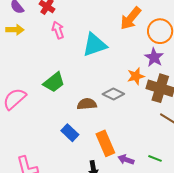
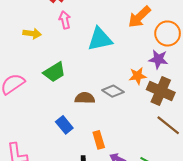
yellow arrow: (15, 30) -> (32, 34), moved
purple star: (154, 57) -> (158, 59), turned -30
orange rectangle: (105, 143) -> (99, 140), size x0.7

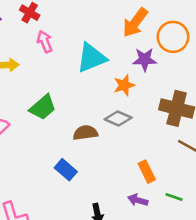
purple star: (158, 59) -> (145, 59), moved
orange star: (138, 76) -> (124, 85), moved
orange rectangle: (99, 140) -> (147, 172), moved

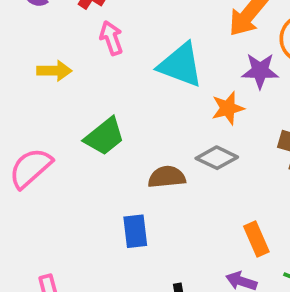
cyan triangle: (92, 58) -> (181, 65), turned 40
blue rectangle: (66, 170) -> (135, 231), turned 40

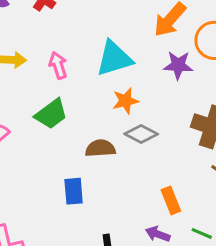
pink arrow: (111, 38) -> (58, 65), moved
cyan triangle: (181, 65) -> (114, 58), turned -39
orange star: (228, 108) -> (125, 101), moved

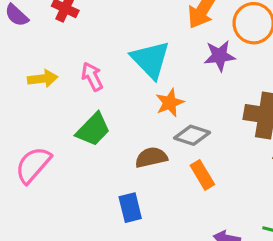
cyan triangle: (114, 58) -> (151, 60), turned -48
orange rectangle: (171, 200) -> (202, 175), moved

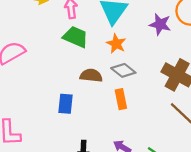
orange star: (170, 103) -> (116, 44), turned 30
green trapezoid: (93, 129) -> (76, 37), moved, turned -130

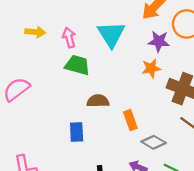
orange star: (116, 44) -> (151, 68), moved, turned -30
gray diamond: (123, 70) -> (154, 142), moved

